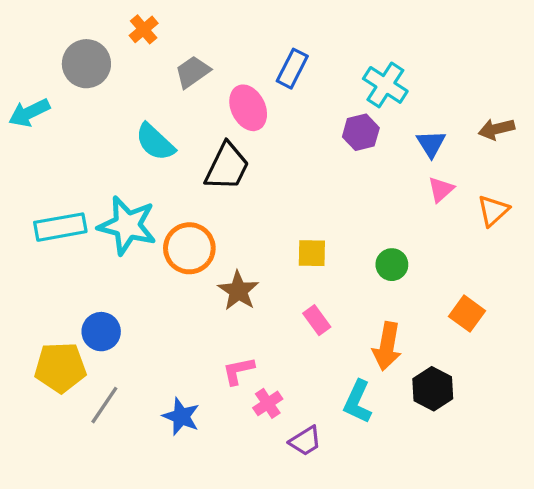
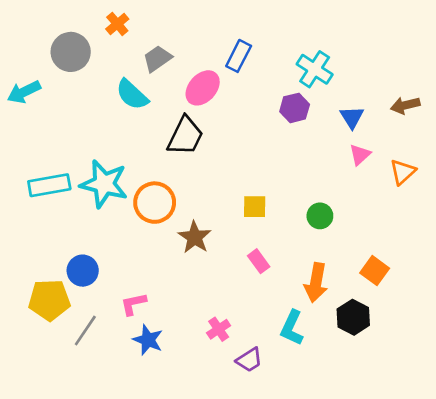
pink ellipse: (248, 108) -> (203, 88), turned 68
cyan semicircle: (155, 142) -> (132, 95), moved
orange square: (467, 314) -> (375, 271), moved
pink L-shape: (238, 371) -> (133, 304), moved

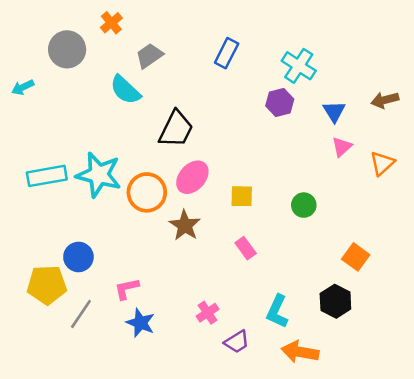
pink ellipse: (203, 88) -> (192, 177), moved
cyan arrow: (24, 92) -> (23, 87), size x0.7
orange arrow: (316, 283) -> (300, 352), moved, turned 90

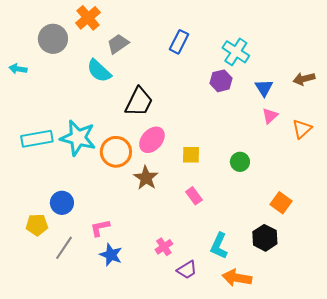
orange cross: (111, 23) -> (88, 18), size x1.4
cyan arrow: (23, 87) -> (18, 69), turned 36
yellow pentagon: (47, 285) -> (37, 225), size x0.7

